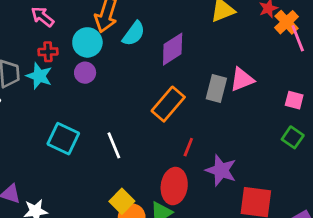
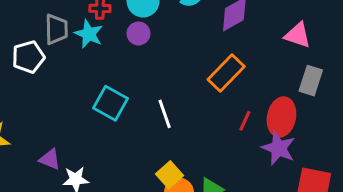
pink triangle: (242, 79) -> (298, 35), moved, turned 36
gray rectangle: (216, 88) -> (311, 81), moved
red ellipse: (174, 186) -> (281, 117), moved

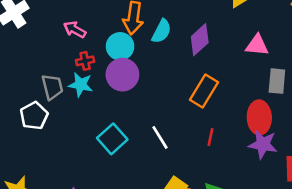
purple circle: (138, 33) -> (122, 75), size x1.6
cyan square: (111, 103) -> (112, 139), turned 32
red line: (245, 121) -> (210, 137), moved

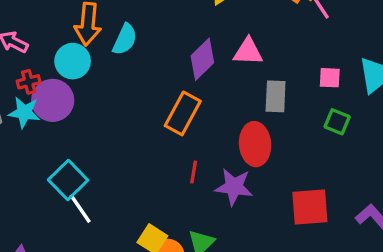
purple diamond: (200, 40) -> (202, 59), moved
purple circle: (122, 75) -> (53, 100), moved
white line: (160, 137) -> (80, 208), moved
purple star: (263, 144) -> (234, 187), moved

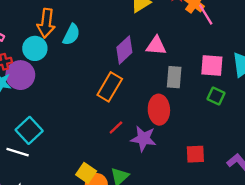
pink square: (330, 78) -> (212, 65), size x1.5
red line: (194, 172) -> (116, 128), turned 35
red square: (310, 207) -> (195, 154), size x0.7
white line: (80, 208) -> (18, 152), moved, turned -40

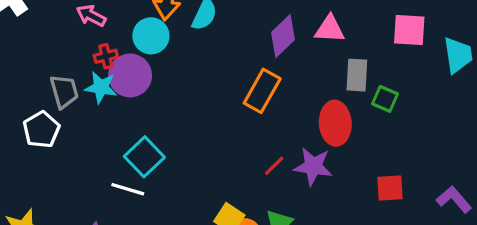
pink square: (212, 65) -> (409, 30), moved
green square: (216, 96) -> (385, 99), moved
red line: (116, 128) -> (274, 166), moved

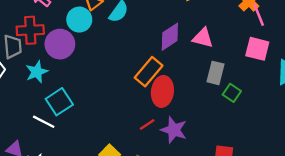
red cross: (106, 56) -> (30, 30), moved, size x1.6
cyan star: (101, 87) -> (37, 72), moved, turned 30
red ellipse: (335, 123) -> (162, 91), moved

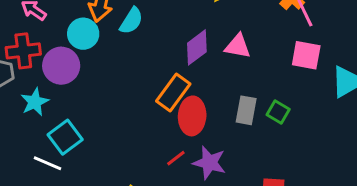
gray rectangle: (216, 73) -> (246, 110), moved

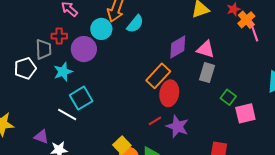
red cross: (23, 51) -> (59, 36), size x0.7
pink square: (306, 55) -> (245, 113), moved, turned -30
gray rectangle: (246, 110) -> (207, 73), moved

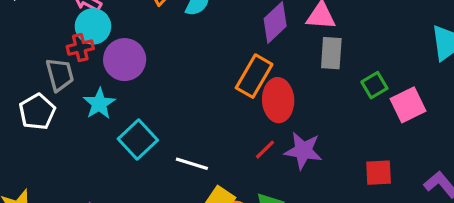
cyan circle: (101, 29) -> (93, 26), moved
green square: (228, 97) -> (374, 85), turned 35
white line: (67, 115) -> (192, 164), moved

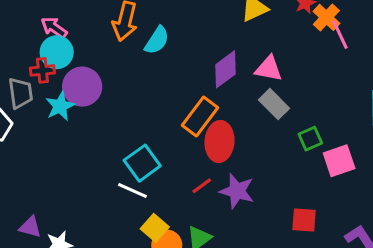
gray rectangle: (331, 53) -> (274, 104), turned -56
cyan star: (99, 104) -> (60, 106), moved
cyan square: (138, 139) -> (142, 163), moved

